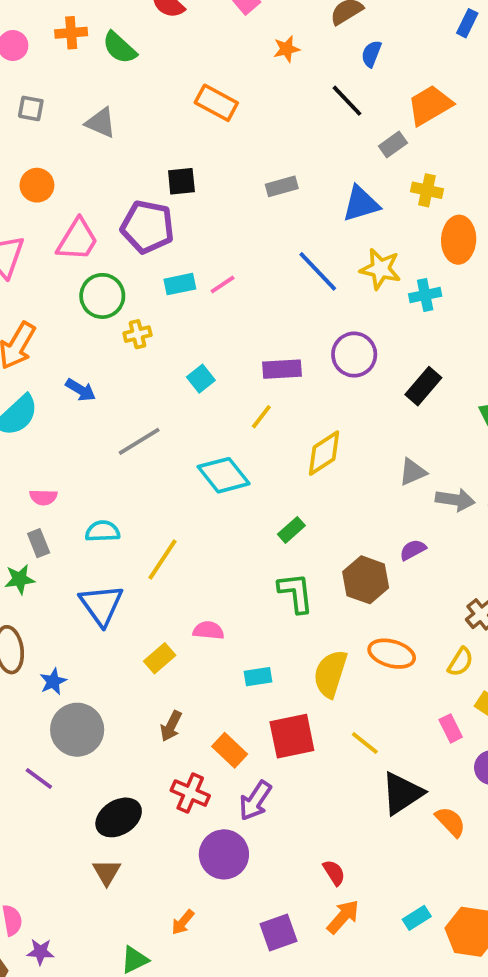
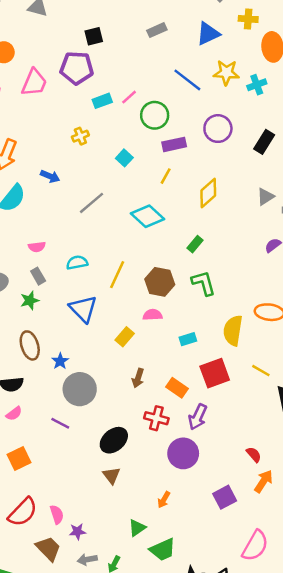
green circle: (102, 296) -> (155, 115), moved
brown hexagon: (366, 580) -> (160, 282), moved

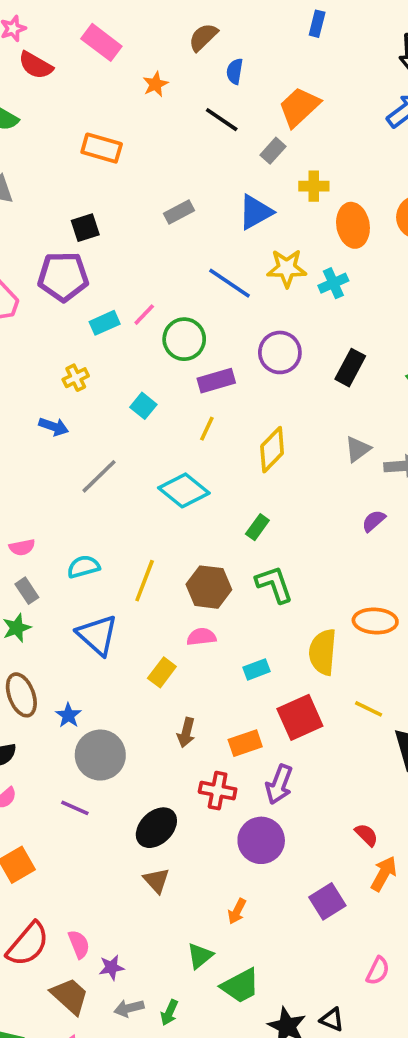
blue arrow: (50, 176) -> (54, 427), moved
orange rectangle: (177, 388) -> (245, 743), turned -50
pink semicircle: (255, 546) -> (378, 971), size x0.6

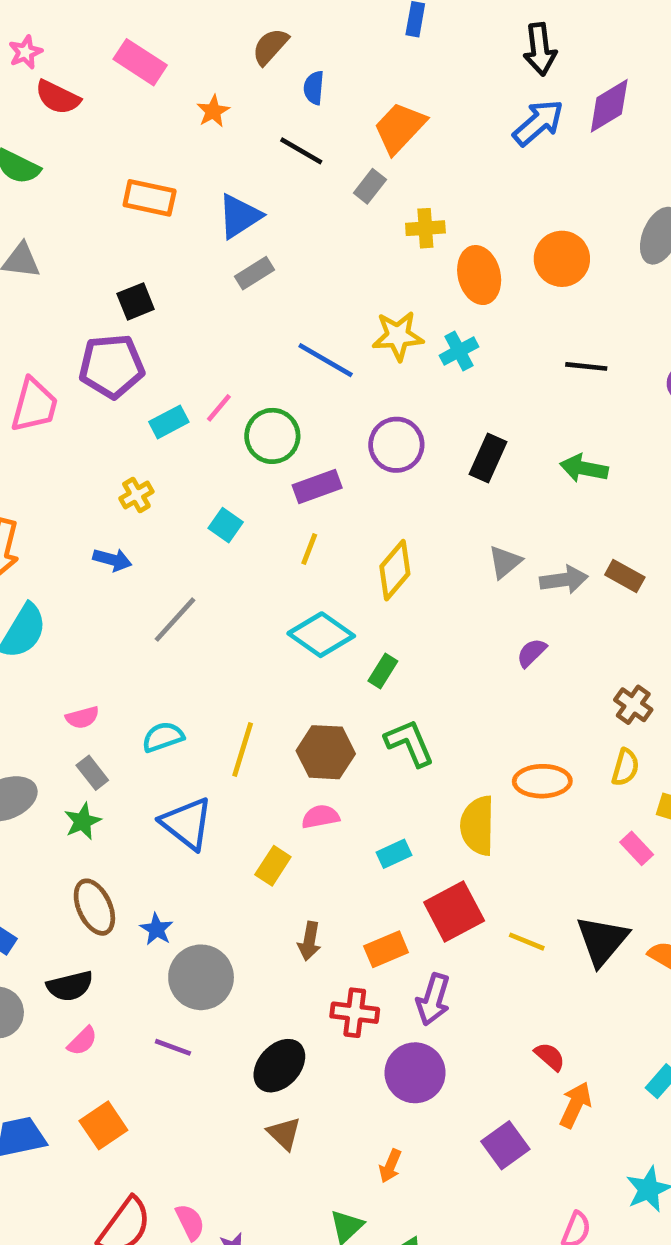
blue triangle: (255, 212) -> (239, 216), moved
cyan diamond: (184, 490) -> (321, 635), moved
yellow line: (369, 709) -> (527, 942), moved

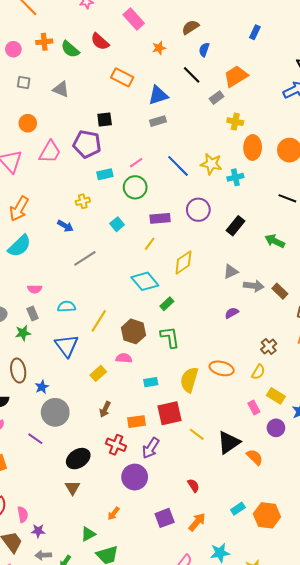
red semicircle: (58, 97) -> (100, 42), moved
pink line: (219, 408) -> (136, 163), moved
green circle: (272, 436) -> (135, 187), moved
orange arrow: (575, 1105) -> (197, 522), moved

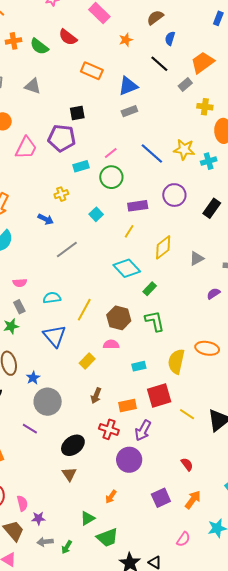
gray triangle: (231, 272) -> (197, 258), moved

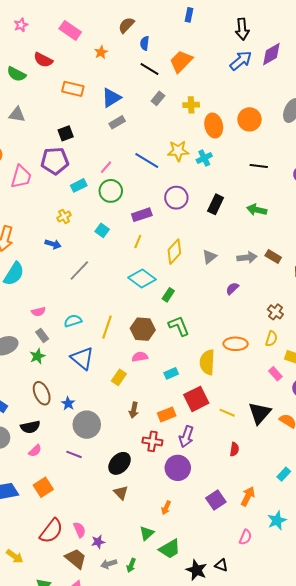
black line: (159, 64) -> (150, 69), moved
gray rectangle: (185, 84) -> (158, 98), moved
red semicircle: (187, 464) -> (234, 449), moved, turned 56

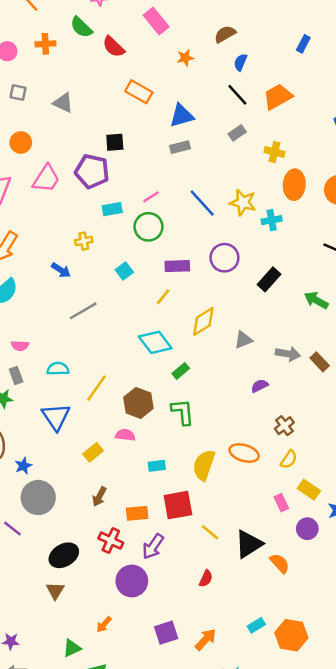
green semicircle: (16, 74) -> (81, 27), moved
brown cross: (275, 312) -> (284, 426), moved

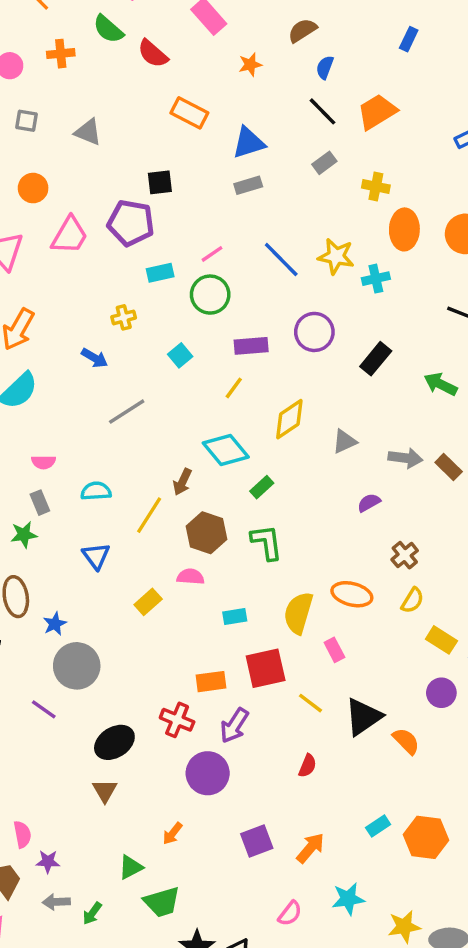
blue triangle: (56, 417) -> (96, 556), size x0.7
brown arrow: (99, 497) -> (182, 482), moved
pink rectangle: (281, 503) -> (334, 650), moved

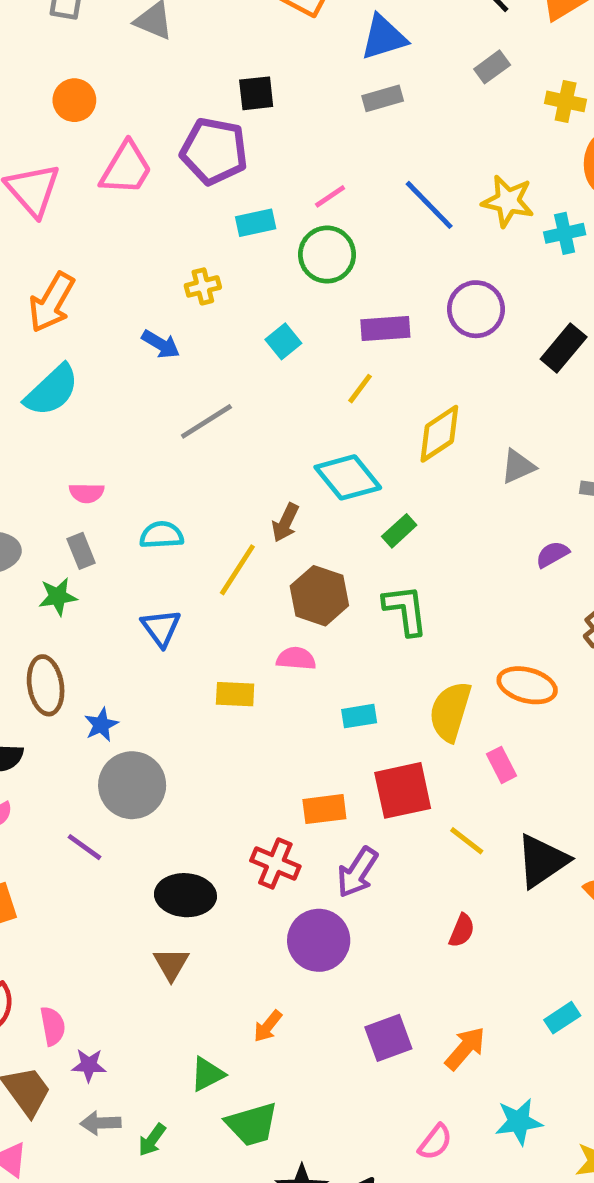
yellow rectangle: (148, 602) -> (235, 694), turned 44
black ellipse: (114, 742) -> (185, 895), turned 36

